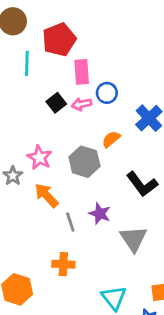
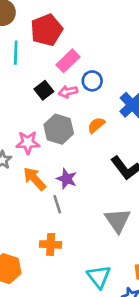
pink rectangle: (82, 72) -> (68, 61), turned 50
pink star: (39, 157) -> (28, 143), turned -30
gray hexagon: (84, 162) -> (59, 129), moved
purple star: (100, 214) -> (67, 179), moved

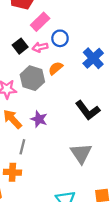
orange semicircle: (96, 125) -> (56, 68), moved
gray line: (57, 204) -> (22, 147), moved, turned 32
orange cross: (51, 244) -> (12, 172), moved

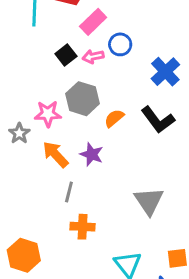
orange semicircle: (56, 68) -> (114, 118), moved
black L-shape: (88, 110) -> (158, 120), moved
orange cross: (12, 172) -> (83, 227), moved

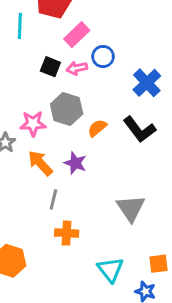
black square: (66, 55) -> (50, 67), turned -30

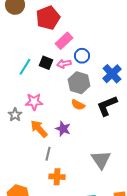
cyan line: (20, 26) -> (25, 67), moved, turned 30
gray hexagon: (67, 109) -> (79, 83), moved
orange semicircle: (97, 128) -> (78, 105), turned -112
black L-shape: (139, 129) -> (107, 106), turned 105

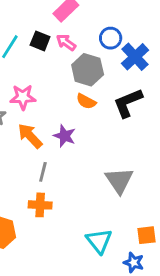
blue circle: (82, 56) -> (111, 38), moved
pink arrow: (64, 64) -> (66, 42), turned 48
orange cross: (57, 177) -> (40, 205), moved

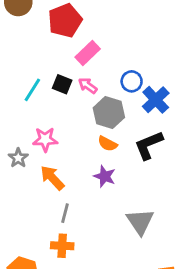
purple star: (65, 136) -> (105, 176), moved

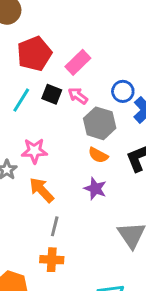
red pentagon: (65, 20) -> (34, 54), moved

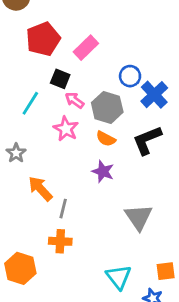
pink arrow: (78, 96) -> (74, 100), moved
cyan line: (21, 100) -> (30, 103), moved
pink star: (34, 151) -> (66, 129), moved, turned 30
orange arrow: (42, 190) -> (40, 189), moved

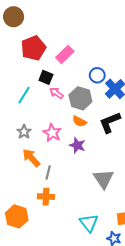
pink star: (66, 129) -> (52, 133), moved
gray star: (16, 153) -> (24, 132), moved

